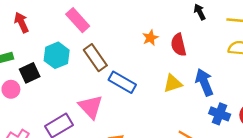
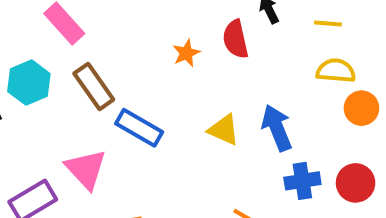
red semicircle: (179, 45) -> (236, 39), moved
yellow triangle: (173, 83) -> (224, 130), turned 42
blue cross: (220, 114) -> (302, 181), turned -30

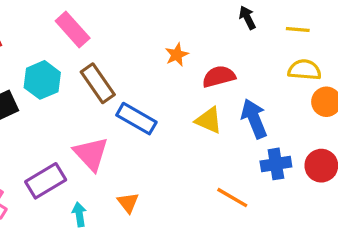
red semicircle: (236, 39) -> (219, 77), moved, turned 88

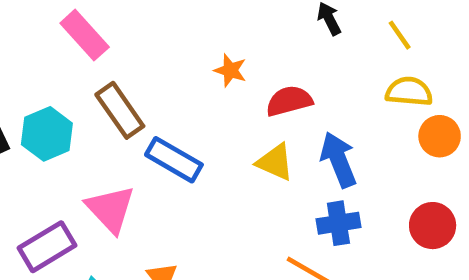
yellow line: (298, 29) -> (400, 35), turned 50
orange star: (177, 55) -> (230, 70), turned -30
cyan hexagon: (42, 80) -> (47, 134), moved
blue cross: (276, 164) -> (338, 223), moved

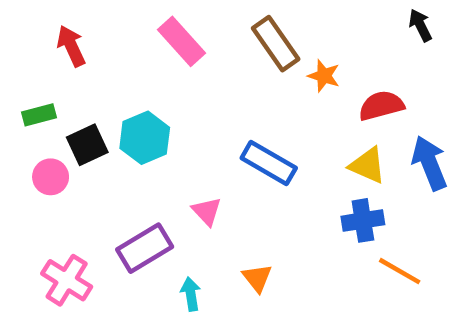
brown rectangle: (120, 110) -> (276, 44), moved
pink triangle: (110, 209) -> (207, 211), size x0.6
blue cross: (338, 223) -> (363, 220), moved

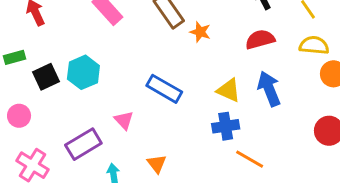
red semicircle: (381, 106) -> (260, 39), moved
pink circle: (51, 177) -> (19, 116), moved

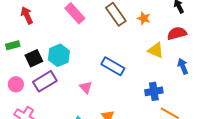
orange star: (200, 32) -> (144, 18), moved
blue arrow: (269, 89) -> (183, 66), size x0.7
yellow triangle: (229, 90) -> (156, 50), moved
purple rectangle: (83, 144) -> (45, 81), moved

